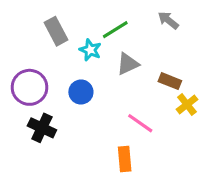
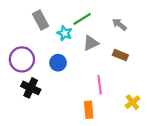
gray arrow: (168, 20) -> (119, 24), moved
yellow cross: (187, 104) -> (132, 102), moved
pink line: (140, 123) -> (100, 85), turned 48

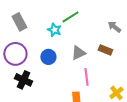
gray rectangle: (40, 20) -> (19, 22), moved
gray arrow: (119, 24) -> (114, 27), moved
gray triangle: (91, 43) -> (78, 53), moved

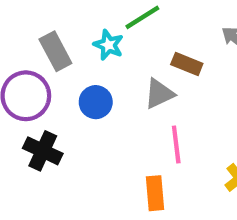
gray rectangle: (19, 22) -> (55, 51), moved
brown rectangle: (105, 50) -> (187, 64), moved

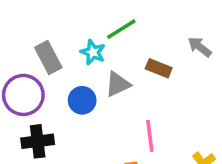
gray triangle: (159, 94) -> (118, 84), moved
black cross: (43, 151) -> (38, 141), turned -32

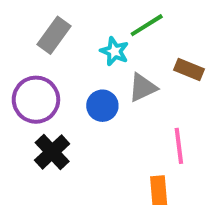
gray rectangle: (48, 58) -> (54, 35), moved, turned 64
black cross: (38, 141) -> (52, 152), turned -36

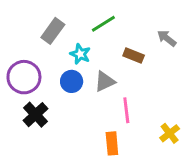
gray rectangle: (54, 35) -> (53, 31), moved
cyan star: (114, 51) -> (80, 54), moved
gray triangle: (143, 88) -> (105, 81), moved

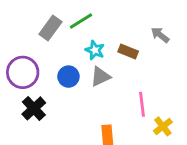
green line: (103, 24) -> (81, 21), moved
cyan star: (80, 54) -> (95, 50), moved
pink line: (126, 110) -> (142, 104), moved

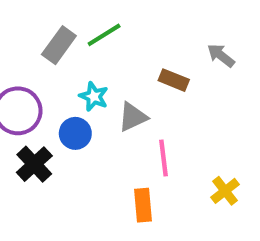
cyan star: (95, 50) -> (94, 96), moved
blue circle: (68, 77) -> (75, 133), moved
pink line: (142, 104) -> (163, 158), moved

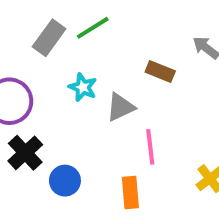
blue circle: (75, 133) -> (65, 181), moved

